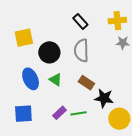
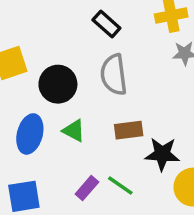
blue ellipse: (31, 79) -> (30, 134), turned 45
brown rectangle: (86, 83) -> (129, 130), turned -35
green line: (78, 113) -> (120, 185), turned 49

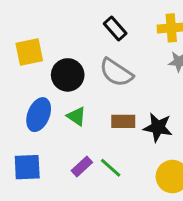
gray semicircle: (114, 75) -> (116, 73), turned -56
black star: (162, 154) -> (158, 127), moved

